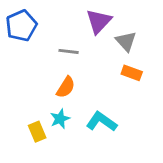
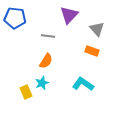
blue pentagon: (21, 26) -> (15, 18), turned 30
gray triangle: (126, 41) -> (97, 29), moved
cyan L-shape: (102, 122) -> (83, 84), moved

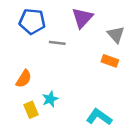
blue pentagon: (15, 18) -> (32, 21), moved
orange semicircle: (46, 61) -> (24, 79), moved
cyan L-shape: (83, 84) -> (99, 117), moved

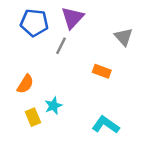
purple triangle: (82, 18) -> (72, 18), moved
gray line: (57, 43) -> (61, 46), turned -70
orange rectangle: (110, 61) -> (102, 71), moved

